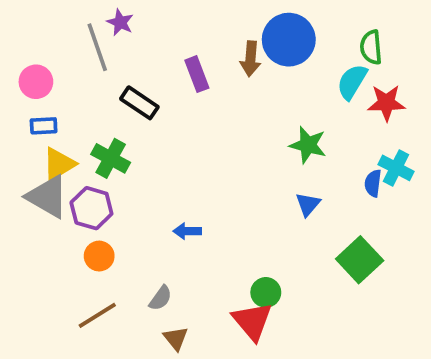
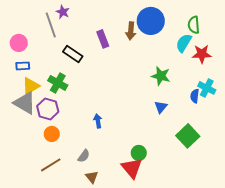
blue arrow: (187, 231) -> (98, 121), turned 80

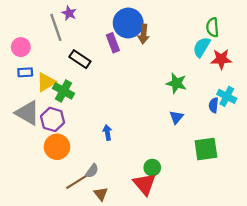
blue circle: (151, 21) -> (128, 23), moved
yellow triangle: (31, 86) -> (46, 82), moved
orange circle: (52, 134) -> (57, 147), size x1.5
green square: (188, 136) -> (206, 149), turned 35
brown line: (51, 165) -> (77, 182), moved

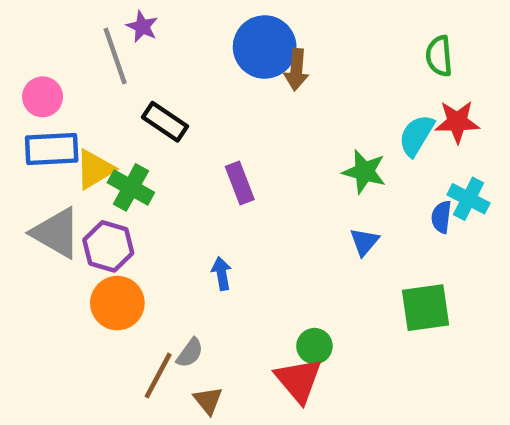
purple rectangle: (113, 43) -> (240, 183), moved
cyan semicircle: (202, 47) -> (416, 135), moved
blue rectangle: (25, 72) -> (52, 149), size x1.6
brown line: (77, 182) -> (158, 376), turned -30

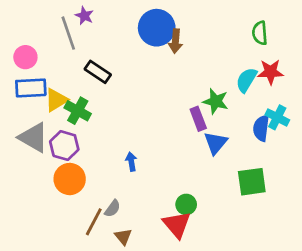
purple rectangle: (240, 183) -> (198, 119), moved
blue semicircle: (441, 217) -> (261, 128), size x1.4
blue triangle: (364, 242) -> (216, 143), size x1.4

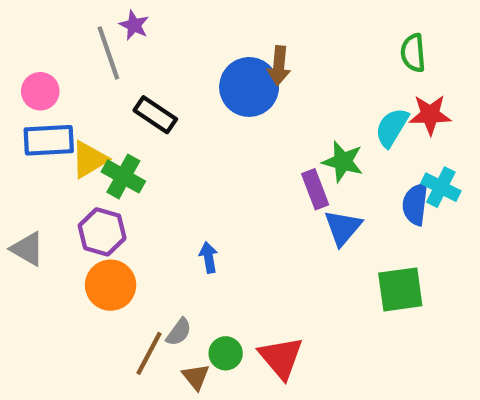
blue circle: (157, 28) -> (249, 87), moved
gray triangle: (33, 137) -> (27, 249), moved, size x0.7
green circle: (186, 204) -> (226, 353), moved

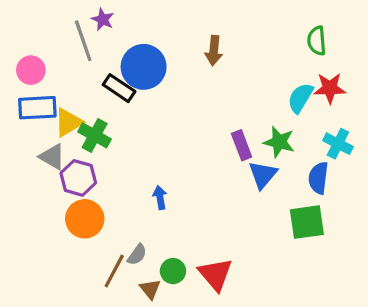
blue circle: (249, 87) -> (144, 67), moved
green star: (343, 162) -> (279, 142), moved
blue semicircle: (415, 204) -> (318, 178), moved
gray triangle: (27, 249) -> (52, 157), moved

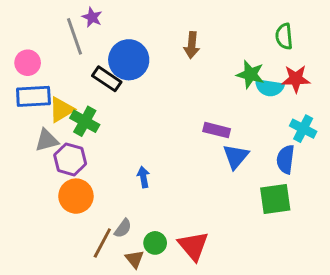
cyan semicircle: (300, 98) -> (269, 88), turned -112
green star: (279, 142) -> (250, 74), moved
purple rectangle: (242, 145) -> (217, 130), turned -55
gray triangle: (52, 157) -> (47, 140), turned -45

